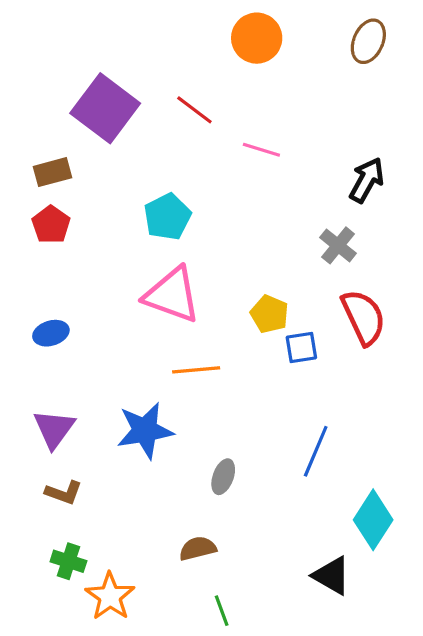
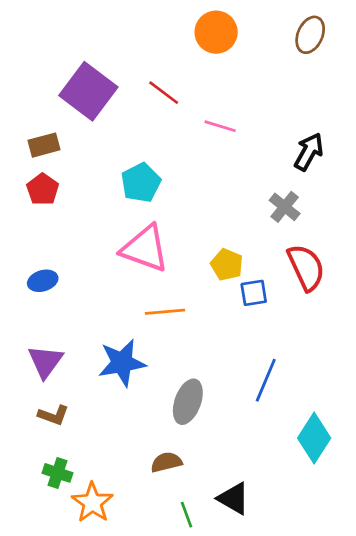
gray ellipse: (223, 477) -> (188, 402), size x1.5
black triangle: (332, 576) -> (234, 498), moved

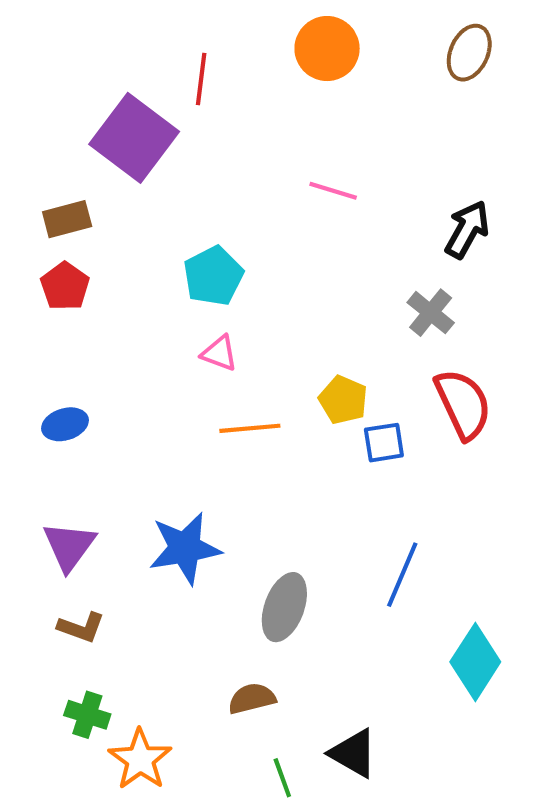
red line: (164, 93) -> (201, 79), moved, turned 60
pink triangle: (145, 249) -> (219, 353), moved, size x0.5
orange line: (165, 312) -> (250, 428), moved

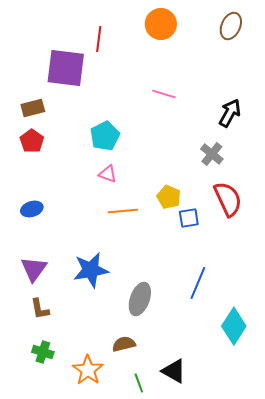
purple square: (134, 138) -> (66, 68), turned -30
brown L-shape: (81, 627) -> (40, 309), turned 60
orange star: (140, 759) -> (88, 370), moved

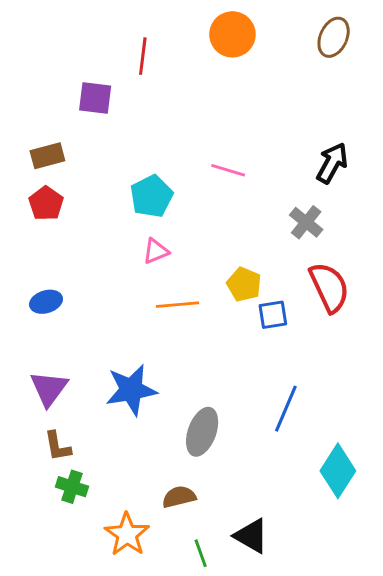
purple square: (66, 68) -> (95, 98), size x0.6
pink line: (164, 94) -> (228, 170), moved
pink triangle: (108, 174) -> (156, 251), turned -42
green cross: (43, 352) -> (72, 487), moved

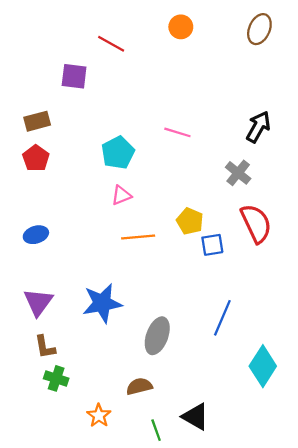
orange circle: (232, 34) -> (181, 27), size x0.7
red line: (143, 56) -> (111, 44), turned -68
orange star: (127, 534) -> (99, 416), size x0.7

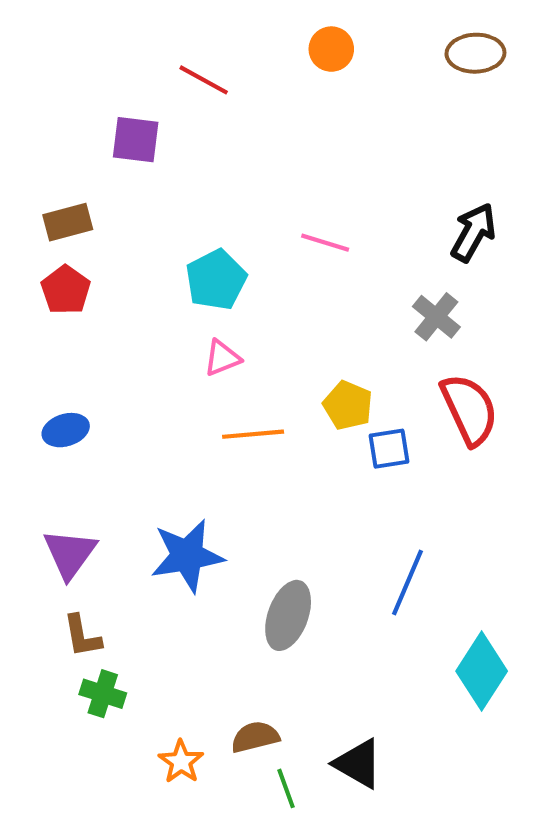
brown ellipse: (259, 29) -> (475, 53), turned 64
brown semicircle: (139, 386) -> (255, 737), moved

